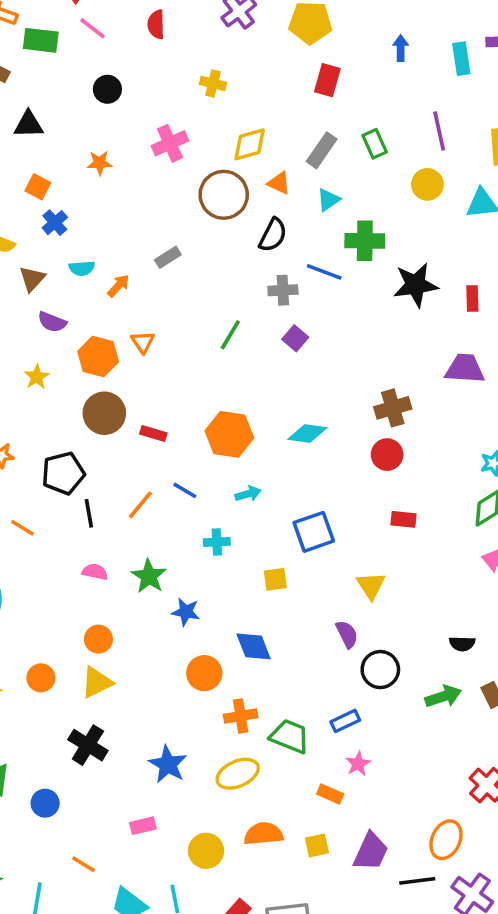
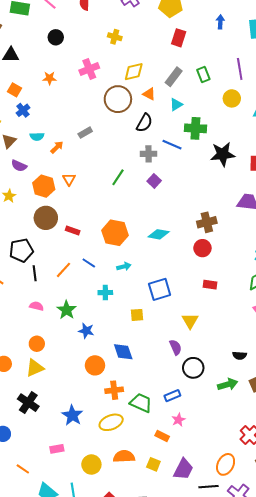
yellow square: (317, 845) -> (153, 464), turned 32

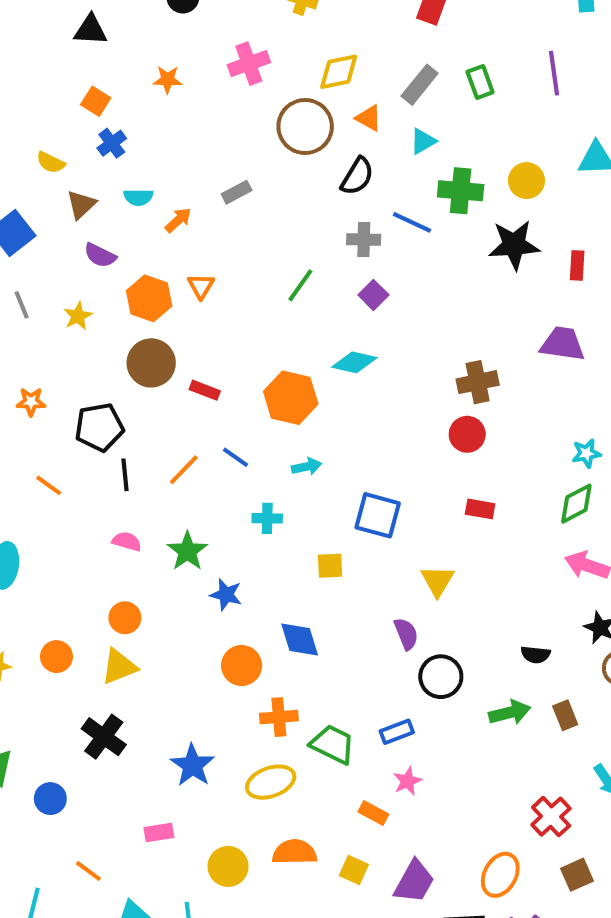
yellow circle: (232, 98) -> (526, 181), moved
cyan diamond: (159, 234) -> (354, 362), moved
blue square: (160, 289) -> (378, 515), turned 30

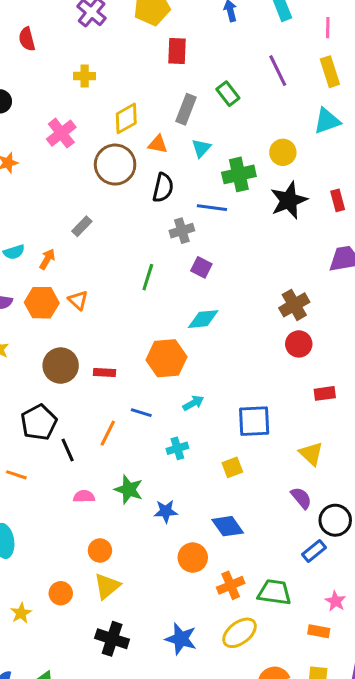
orange hexagon: (149, 298) -> (42, 303), moved
blue rectangle: (397, 732) -> (314, 551), moved

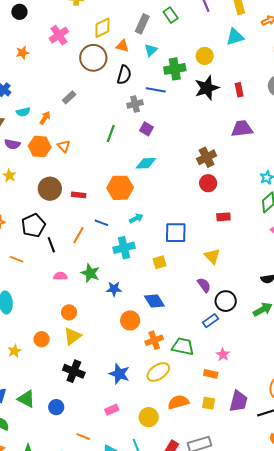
cyan cross: (177, 448) -> (124, 248), size x1.5

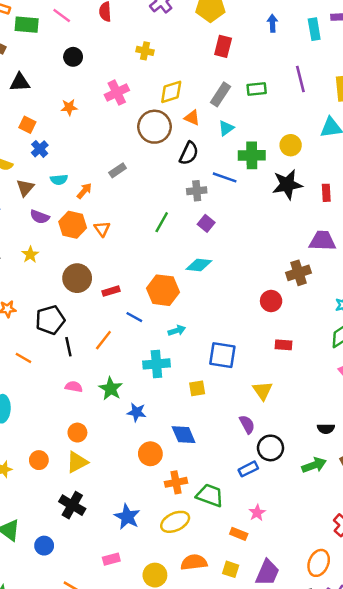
green rectangle: (171, 15) -> (257, 89), turned -70
brown cross: (207, 157) -> (299, 273), moved
red rectangle: (79, 195) -> (111, 291), turned -32
blue line: (101, 223) -> (134, 317), moved

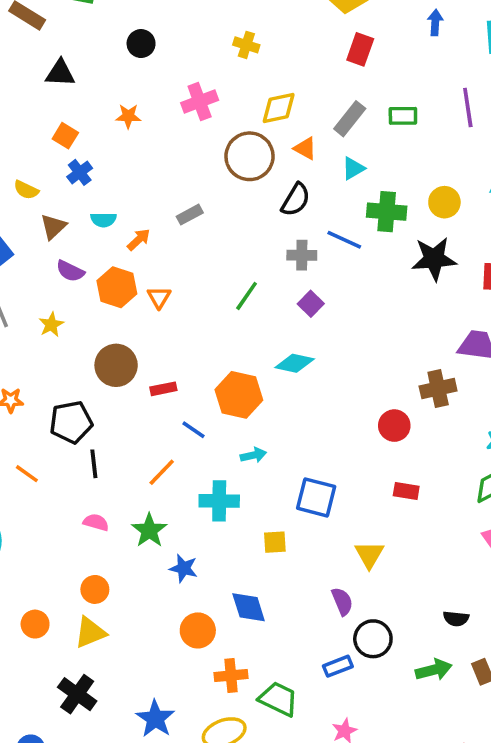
orange line: (103, 340) -> (162, 472), moved

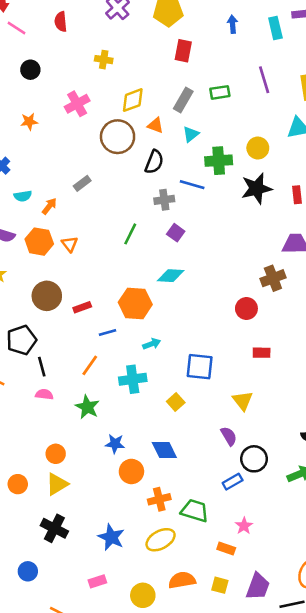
blue line: (194, 430) -> (107, 333), turned -42
pink semicircle: (96, 522) -> (44, 394), moved
yellow square: (275, 542) -> (176, 402), turned -30
blue star: (184, 568) -> (115, 444), moved

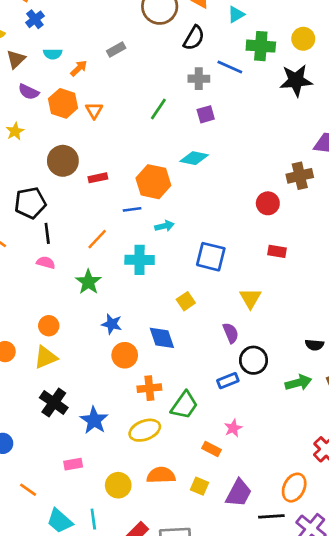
purple square: (176, 233) -> (206, 114), turned 30
blue line: (107, 333) -> (132, 209), moved
yellow square: (176, 402) -> (186, 301), moved
green trapezoid: (195, 511) -> (184, 405), turned 100
black cross: (54, 528) -> (54, 403), moved

